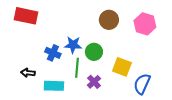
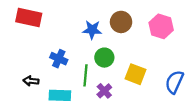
blue star: (73, 45) -> (92, 30), moved
blue semicircle: (142, 84) -> (174, 82), moved

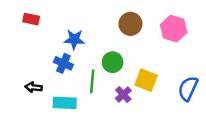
red rectangle: (29, 18) -> (31, 19), size x0.6
blue star: (92, 30) -> (74, 39), moved
purple cross: (104, 91) -> (123, 95), moved

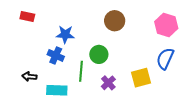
pink hexagon: (174, 29) -> (166, 25), moved
yellow square: (146, 80) -> (141, 78), moved, turned -36
blue semicircle: (188, 89) -> (165, 59), moved

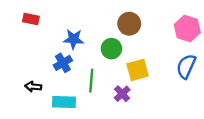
green circle: (99, 54) -> (111, 49), moved
blue cross: (56, 55) -> (63, 63), turned 35
yellow square: (141, 78) -> (138, 70), moved

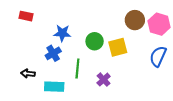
brown circle: (129, 24) -> (135, 20), moved
yellow square: (138, 70) -> (118, 47), moved

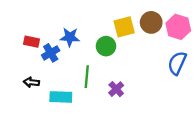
red rectangle: (26, 16) -> (31, 42), moved
yellow square: (118, 47) -> (124, 27), moved
blue cross: (53, 53) -> (51, 53), moved

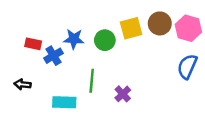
green circle: (106, 46) -> (105, 40), moved
black arrow: (31, 82) -> (22, 84), moved

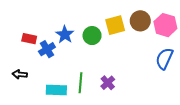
blue star: (74, 39) -> (65, 34), turned 30
green line: (92, 81) -> (81, 83), moved

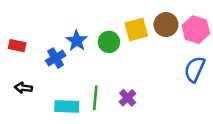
red rectangle: (29, 39) -> (17, 46), moved

